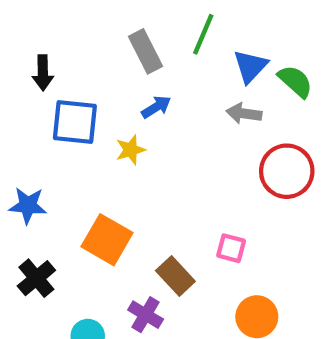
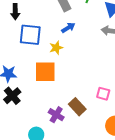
orange square: (107, 240) -> (45, 72), moved, turned -30
black cross: (36, 278) -> (12, 96), moved
purple cross: (146, 315) -> (56, 115), moved

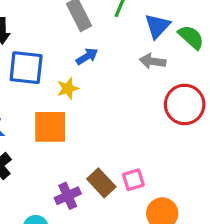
pink square: (103, 94) -> (133, 180), moved, turned -32
purple cross: (56, 115) -> (68, 196), turned 35

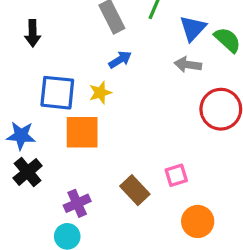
blue square: (26, 68) -> (57, 93), moved
pink square: (133, 180) -> (176, 175), moved
purple cross: (68, 196) -> (77, 203), moved

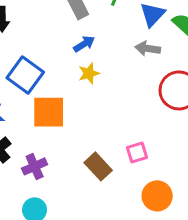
blue square: (57, 93) -> (25, 75), turned 30
yellow star: (100, 93) -> (89, 73), moved
purple cross: (77, 203) -> (35, 166), moved

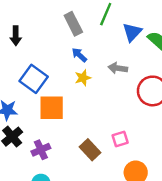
blue arrow: (84, 44) -> (79, 55), turned -105
gray arrow: (148, 49) -> (118, 68), moved

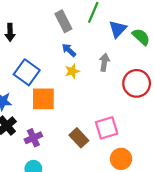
gray arrow: (118, 68) -> (104, 62), turned 91
pink square: (120, 139) -> (107, 128), size x1.5

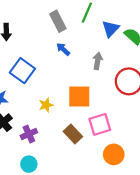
yellow star: (72, 71) -> (46, 105), moved
orange square: (43, 99) -> (79, 96), moved

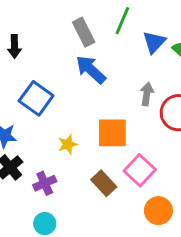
blue arrow: (63, 49) -> (91, 70), size x1.6
gray arrow: (98, 61) -> (147, 94), moved
pink square: (100, 124) -> (140, 170), turned -30

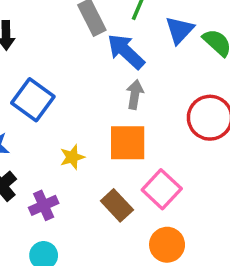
blue arrow: (91, 70) -> (126, 51), moved
gray arrow: (147, 94) -> (135, 94), moved
orange circle: (158, 211) -> (167, 245), moved

